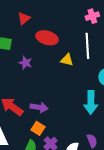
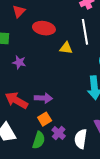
purple star: (25, 63) -> (19, 62), moved
orange square: (38, 128) -> (45, 119), turned 32

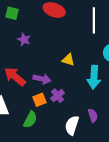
yellow triangle: (66, 48) -> (68, 60), moved
purple cross: (59, 133) -> (57, 96), moved

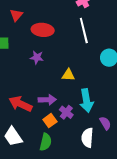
purple star: (24, 40) -> (37, 57), moved
cyan arrow: (94, 77) -> (86, 101), moved

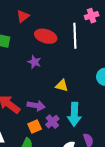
white line: (84, 31) -> (75, 36), moved

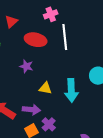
pink cross: (92, 16) -> (51, 14), moved
yellow triangle: (62, 86) -> (45, 88), moved
cyan arrow: (74, 114) -> (71, 90), moved

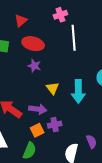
red ellipse: (36, 40) -> (33, 44), moved
yellow triangle: (45, 88) -> (53, 88), turned 40
purple cross: (49, 124) -> (55, 125), turned 32

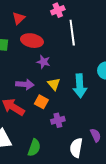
purple star: (34, 66) -> (43, 62), moved
purple arrow: (38, 109) -> (25, 84), moved
orange square: (37, 130) -> (41, 102), moved, turned -32

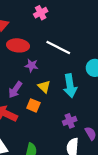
white line: (72, 33) -> (58, 48), moved, turned -50
purple arrow: (25, 84) -> (15, 90), turned 126
purple cross: (58, 120) -> (70, 121), moved

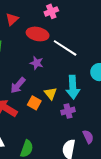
red ellipse: (18, 45) -> (38, 34), moved
yellow triangle: (44, 87) -> (51, 93), moved
purple cross: (70, 121) -> (68, 111), moved

